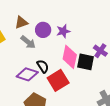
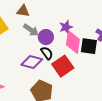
brown triangle: (21, 22) -> (23, 11), turned 32
purple circle: (43, 30) -> (46, 37), moved
purple star: (63, 31) -> (66, 27), moved

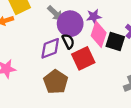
purple circle: (46, 37) -> (70, 24), size x1.5
purple diamond: (32, 62) -> (50, 48), turned -45

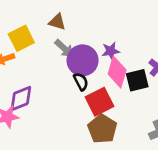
black square: (115, 42) -> (137, 80), turned -30
purple diamond: (50, 48) -> (21, 99), moved
brown pentagon: (56, 82) -> (102, 129), moved

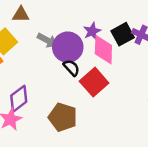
brown triangle: (57, 22) -> (21, 15), moved
black square: (137, 80) -> (123, 34), moved
brown pentagon: (102, 129) -> (63, 117), moved

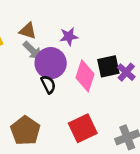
brown triangle: (21, 15) -> (28, 31), moved
purple star: (92, 31) -> (69, 36), moved
red square: (94, 82) -> (83, 128), moved

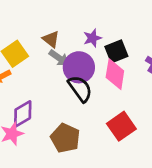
brown triangle: (28, 31) -> (51, 39), turned 30
black square: (108, 66) -> (116, 51), moved
black semicircle: (48, 84) -> (80, 89), size x1.5

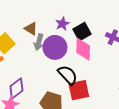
gray arrow: (59, 58) -> (39, 42), turned 77
black semicircle: (80, 89) -> (68, 75), moved
red square: (121, 126) -> (79, 90), moved, turned 30

